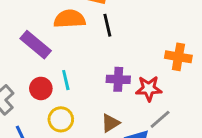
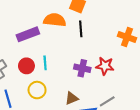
purple rectangle: (36, 45) -> (28, 34), turned -70
orange cross: (178, 57) -> (127, 37), moved
red star: (149, 89) -> (105, 66), moved

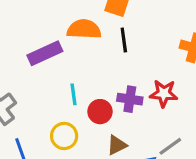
red circle: (26, 66) -> (100, 112), moved

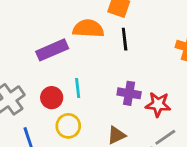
red star: (164, 93) -> (158, 104), moved
red circle: (100, 112) -> (52, 98), moved

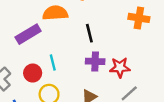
black line: (125, 39) -> (89, 33), moved

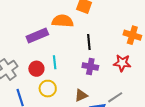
red star: (120, 67) -> (122, 63), moved

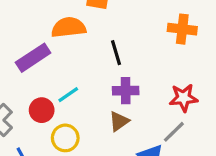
cyan line: (55, 62) -> (68, 95), turned 72
red star: (122, 63) -> (184, 98), moved
brown triangle: (81, 95) -> (119, 121), moved

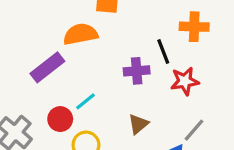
black line: (116, 53) -> (163, 51), moved
purple cross: (126, 91) -> (137, 71), moved
red star: (184, 98) -> (185, 81), moved

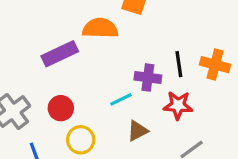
orange cross: (194, 27) -> (215, 65), moved
red star: (185, 81) -> (178, 105), moved
cyan line: (85, 101) -> (121, 99), moved

